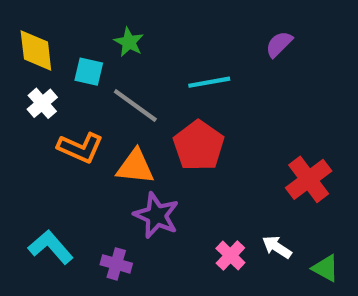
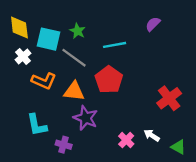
green star: (129, 42) -> (77, 31), moved
cyan square: (89, 72) -> (48, 39), size x1.5
cyan L-shape: (51, 247) -> (37, 125), moved, turned -150

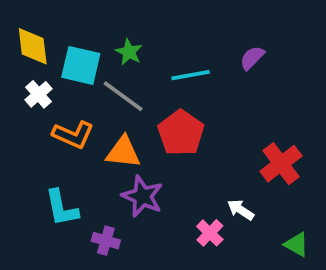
purple semicircle: (153, 24) -> (252, 58), moved
white arrow: (152, 135) -> (241, 210), moved

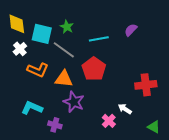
red cross: (281, 164) -> (146, 85), turned 30
cyan L-shape: (62, 208) -> (32, 108), turned 125

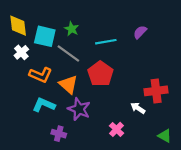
orange triangle: (64, 79) -> (68, 84), turned 36
cyan L-shape: (32, 108) -> (44, 105), moved
white arrow: (125, 109) -> (138, 108), moved

